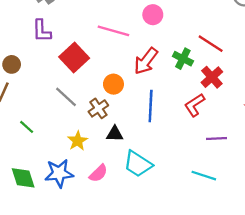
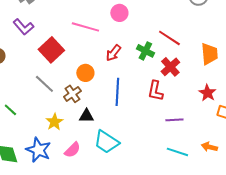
purple L-shape: (42, 31) -> (23, 27), turned -40
red arrow: (146, 61) -> (113, 53), size x0.7
red L-shape: (195, 105) -> (155, 91), turned -45
blue star: (59, 173) -> (38, 150), turned 30
cyan line: (204, 176) -> (177, 152), moved

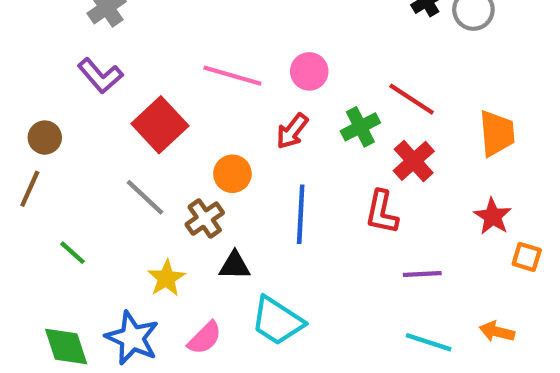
pink circle: (119, 13) -> (309, 71), moved
green cross: (145, 51) -> (360, 127), turned 36

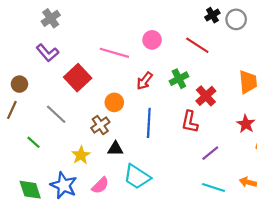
pink circle: (309, 71) -> (152, 40), moved
red line: (412, 99) -> (197, 45), moved
gray line: (145, 197) -> (56, 114), moved
purple line: (422, 274) -> (210, 153), turned -36

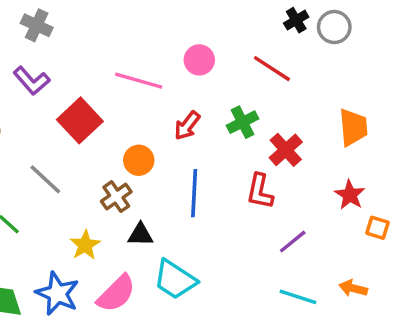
gray cross: (51, 18) -> (37, 25), turned -30
pink semicircle: (100, 185) -> (116, 293), size x1.4

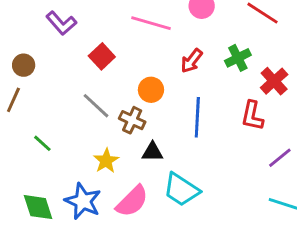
red square: (80, 120) -> (102, 56), size x0.7
gray line: (45, 179) -> (96, 106), moved
brown cross: (116, 197) -> (132, 120), turned -30

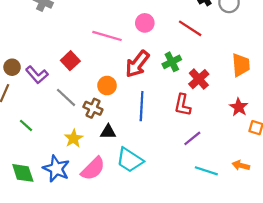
purple L-shape: (61, 23) -> (37, 75), moved
red arrow: (192, 61) -> (137, 64), size x1.5
purple line: (280, 158) -> (192, 138), moved

